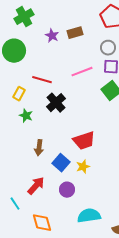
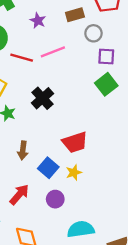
brown rectangle: (75, 33) -> (75, 15), moved
gray circle: (108, 48) -> (93, 33), moved
pink line: (82, 72) -> (53, 52), moved
red line: (42, 80) -> (22, 58), moved

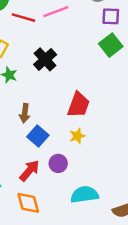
red trapezoid: (75, 142) -> (79, 105), turned -52
blue square: (48, 168) -> (38, 136), moved
red arrow: (19, 194) -> (29, 171), moved

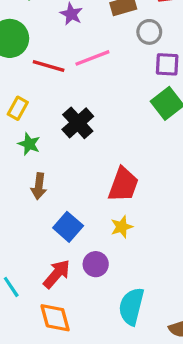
brown arrow: (25, 113) -> (39, 186), moved
cyan semicircle: (84, 195) -> (131, 306), turned -68

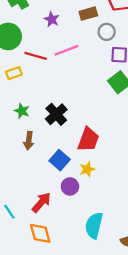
yellow rectangle: (18, 108) -> (14, 73), moved, turned 42
black cross: (78, 123) -> (56, 114), moved
blue square: (68, 227) -> (60, 160), moved
purple circle: (96, 264) -> (70, 186), moved

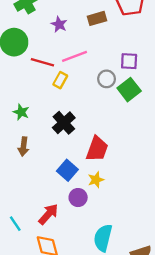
gray circle: (107, 32) -> (107, 79), moved
yellow rectangle: (14, 73) -> (60, 80), moved, turned -42
green star: (22, 111) -> (21, 112), moved
brown arrow: (29, 141) -> (23, 147), moved

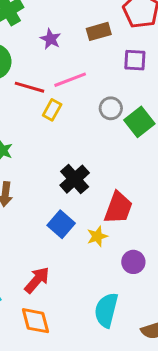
purple square: (129, 61) -> (135, 60), moved
black cross: (64, 123) -> (75, 179), moved
red trapezoid: (97, 149) -> (118, 208), moved
purple circle: (78, 198) -> (133, 262), moved

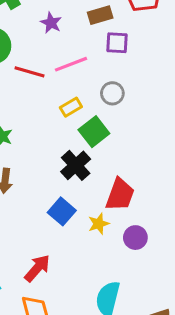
purple square: (135, 60) -> (117, 43), moved
yellow rectangle: (52, 110) -> (71, 107), moved, turned 30
green square: (139, 122) -> (94, 132), moved
purple circle: (133, 262) -> (135, 238), moved

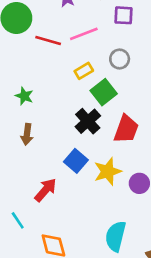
red trapezoid: (120, 195) -> (126, 129), moved
yellow star: (99, 224) -> (108, 171), size x1.5
red arrow: (37, 268) -> (45, 190), moved

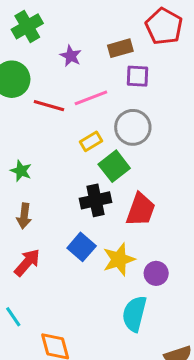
gray circle: (120, 59) -> (133, 127), size x1.5
black cross: (88, 121) -> (96, 200), turned 30
red arrow: (45, 190) -> (27, 262), moved
cyan semicircle: (116, 236) -> (134, 314), moved

